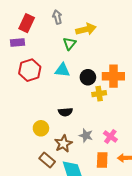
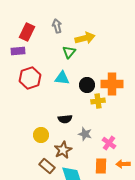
gray star: (86, 135) -> (85, 134), moved

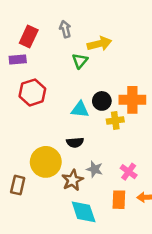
cyan triangle: (62, 78) -> (80, 110), moved
gray star: (85, 134) -> (95, 169), moved
yellow circle: (41, 135) -> (46, 162), size x1.6
brown rectangle: (47, 166) -> (18, 185), moved, turned 63

